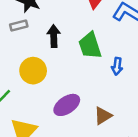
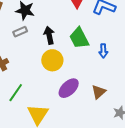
yellow circle: (33, 71) -> (52, 60), moved

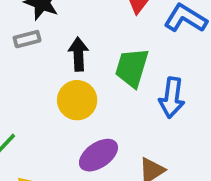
green trapezoid: (79, 38) -> (132, 68), turned 35
blue arrow: (103, 51) -> (172, 98), size x1.5

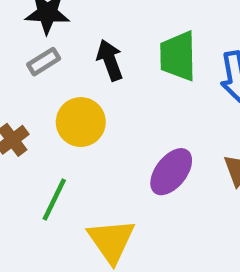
yellow circle: (77, 100) -> (81, 122), moved

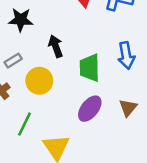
green trapezoid: (178, 56) -> (90, 68), moved
gray rectangle: (44, 62) -> (13, 61), moved

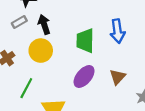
black arrow: (56, 46) -> (44, 24), moved
gray rectangle: (13, 61) -> (19, 22), moved

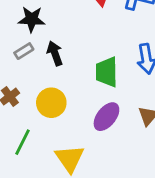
yellow circle: (41, 51) -> (51, 103), moved
green line: (26, 88) -> (22, 142), moved

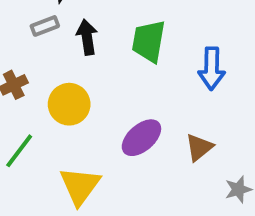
green trapezoid: (107, 72) -> (149, 41), moved

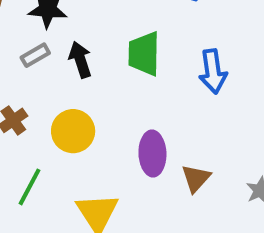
purple ellipse: (141, 138) -> (152, 154), turned -42
brown triangle: (199, 147) -> (196, 178), moved

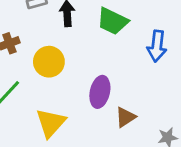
green trapezoid: (144, 54) -> (112, 21), turned -80

